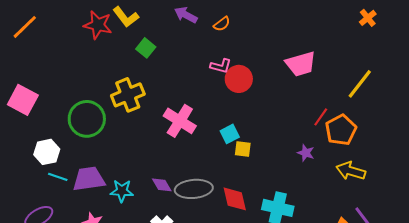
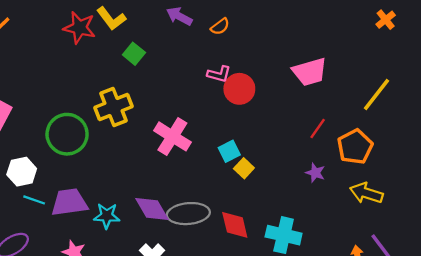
red line: (321, 117) -> (318, 129), moved
yellow square: (243, 149) -> (244, 168), turned 36
purple diamond: (162, 185) -> (152, 209), size x1.5

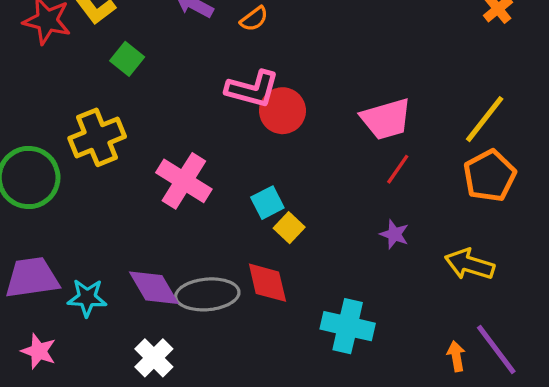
pink trapezoid: (310, 72) -> (386, 119), moved
pink L-shape: (219, 74) -> (252, 89), size x1.5
orange pentagon: (355, 147) -> (490, 176), moved
red diamond: (235, 225) -> (267, 283), moved

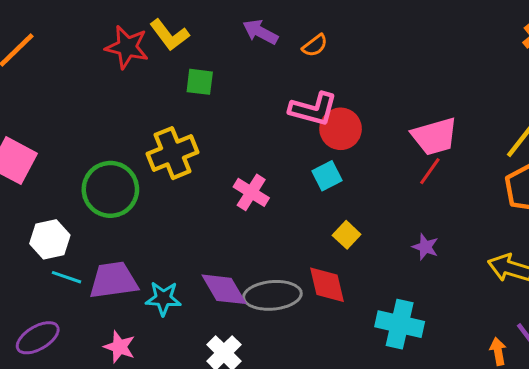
green square: (127, 59) -> (200, 82), turned -32
red line: (398, 169) -> (430, 171), moved
pink cross: (184, 181) -> (251, 192), size x0.7
cyan square: (267, 203) -> (327, 176), moved
purple star: (394, 234) -> (425, 247), moved

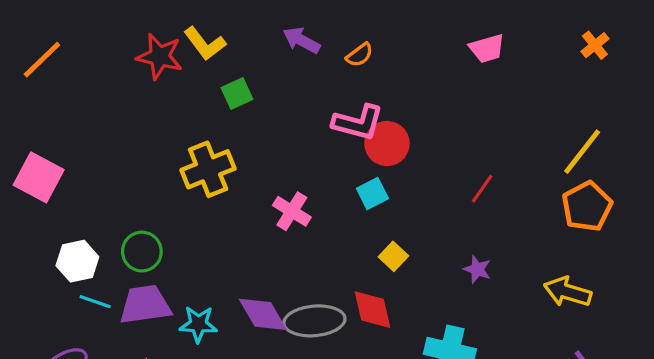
green square: (200, 82) -> (237, 94), turned -32
pink trapezoid: (434, 136) -> (487, 48), moved, size x0.7
green circle: (110, 189) -> (142, 252), moved, size x0.7

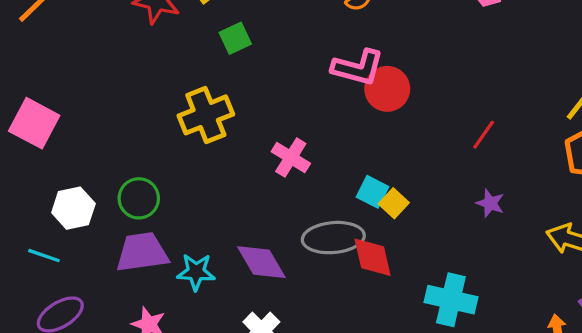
cyan square: (372, 193) -> (373, 192), moved, turned -36
purple star: (477, 269) -> (490, 203), moved
cyan line: (95, 302) -> (44, 256), moved
gray ellipse: (314, 321) -> (333, 238), moved

